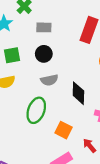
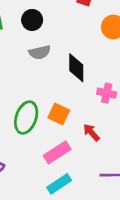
green ellipse: (36, 110) -> (26, 118), moved

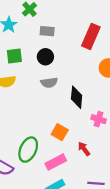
green ellipse: (26, 118) -> (28, 150), moved

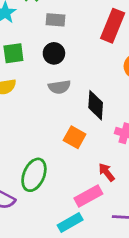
orange square: (60, 132) -> (75, 137), moved
pink rectangle: (56, 162) -> (88, 196), moved

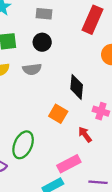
gray semicircle: (59, 87) -> (32, 69), moved
red arrow: (107, 172) -> (85, 134), moved

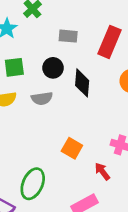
gray rectangle: (44, 14) -> (68, 36), moved
black diamond: (77, 87) -> (82, 83), moved

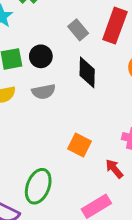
gray rectangle: (68, 36) -> (78, 30), moved, turned 48
black circle: (53, 68) -> (41, 56), moved

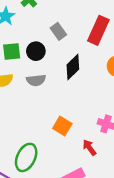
gray rectangle: (78, 30) -> (58, 31), moved
black diamond: (87, 72) -> (73, 67), turned 40

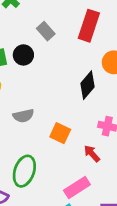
black diamond: (73, 67) -> (87, 85), moved
gray semicircle: (36, 80) -> (23, 116), moved

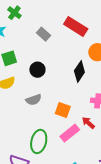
red rectangle: (89, 26) -> (76, 27), turned -70
black circle: (23, 55) -> (37, 70), moved
pink rectangle: (77, 188) -> (70, 133), moved

